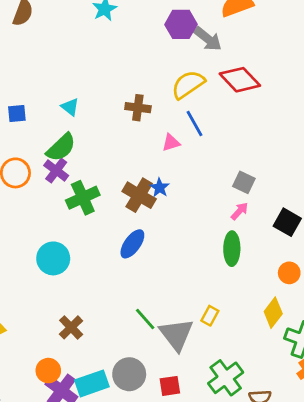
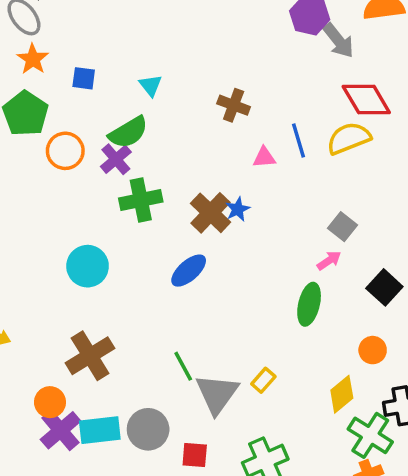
yellow semicircle: (188, 85) -> (349, 138), moved
brown cross: (71, 327) -> (90, 356), size x1.5

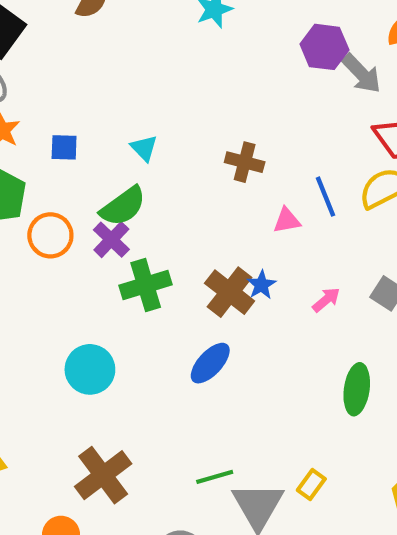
pink arrow: (329, 260) -> (326, 300), moved
green line: (183, 366) -> (215, 477), turned -72

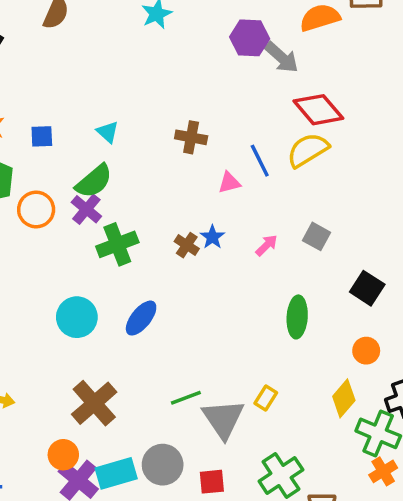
brown cross: (230, 292) -> (187, 245), size x0.6
blue ellipse: (210, 363) -> (141, 318), moved

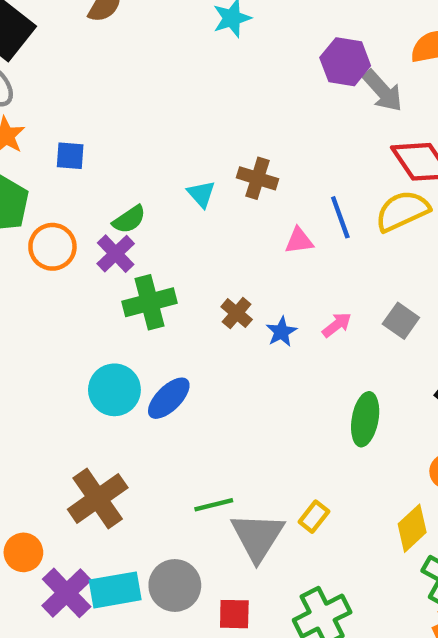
cyan triangle: (108, 132) -> (201, 194), moved
green semicircle: (94, 181) -> (129, 219), size x0.7
blue star: (212, 237) -> (281, 332), moved
cyan circle: (77, 317) -> (114, 390), moved
orange circle: (63, 455) -> (23, 552), moved

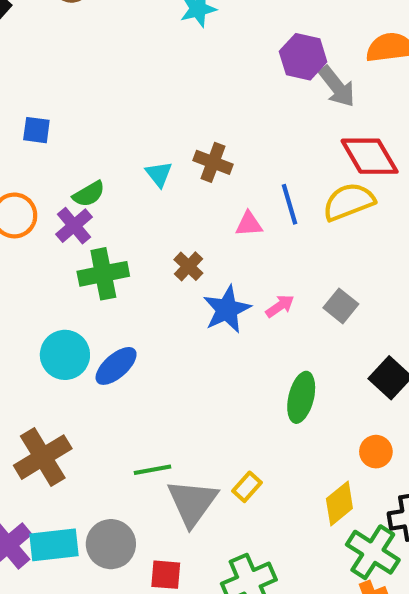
brown cross: (237, 313) -> (188, 266), moved
blue star: (281, 332) -> (227, 309), size x1.6

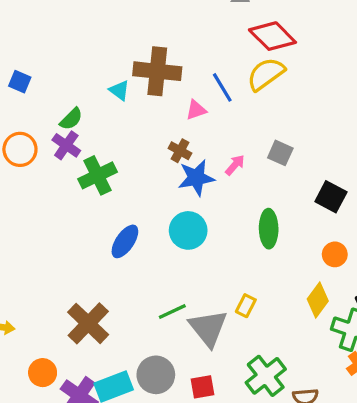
blue square: (36, 130) -> (20, 82), turned 30
brown cross: (213, 162) -> (157, 71), size x1.6
brown cross: (188, 266) -> (180, 151), moved
blue star: (227, 309) -> (196, 178), turned 30
cyan circle: (65, 355) -> (188, 230), moved

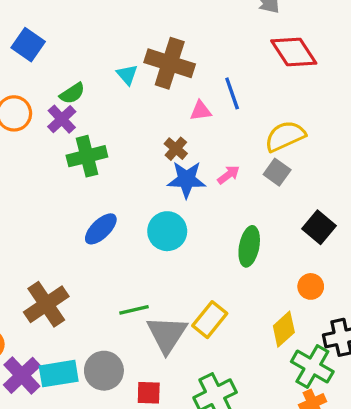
yellow semicircle: (266, 74) -> (285, 136), moved
blue square: (20, 82) -> (28, 45), size x1.4
yellow rectangle: (246, 306) -> (210, 320), size x1.5

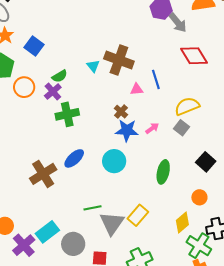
brown cross: (46, 304) -> (43, 174), moved
cyan rectangle: (59, 374) -> (47, 232), moved, turned -30

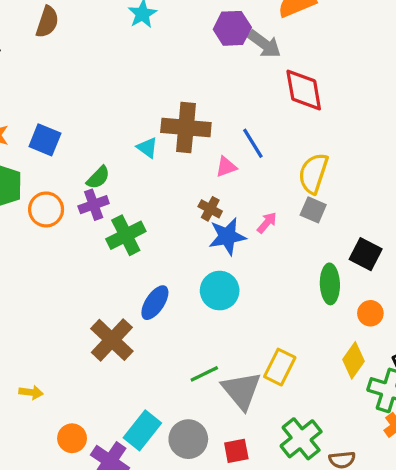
red diamond: (194, 56) -> (304, 90), turned 36
purple cross: (53, 92) -> (94, 205), turned 36
yellow semicircle: (187, 106) -> (313, 173), turned -35
green ellipse: (163, 172) -> (330, 284), moved

